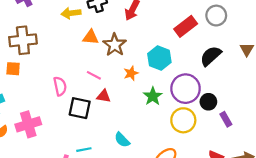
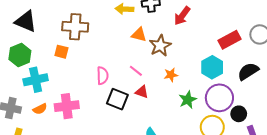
cyan hexagon: (159, 58) -> (212, 67), moved

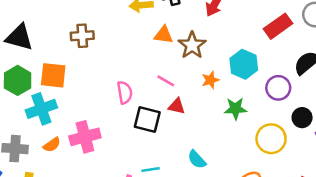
brown cross: (75, 27) -> (82, 36), size x0.7
orange square: (61, 52) -> (53, 75), moved, size x1.5
cyan hexagon: (212, 67) -> (244, 64), moved
purple circle: (219, 98) -> (278, 88), moved, size x0.7
green star: (188, 100) -> (236, 108), turned 30

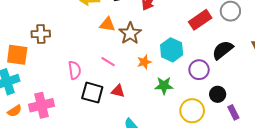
brown cross: (82, 36) -> (41, 34), moved
red triangle: (177, 106) -> (118, 91), moved

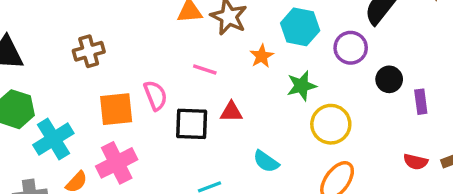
orange square: (17, 55) -> (116, 109), moved
yellow circle: (192, 111) -> (331, 124), moved
purple rectangle: (233, 112) -> (421, 102), turned 32

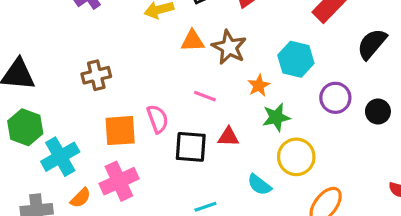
purple circle: (351, 48) -> (335, 98), moved
green star: (302, 86) -> (276, 117), moved
yellow circle: (331, 124) -> (296, 157), moved

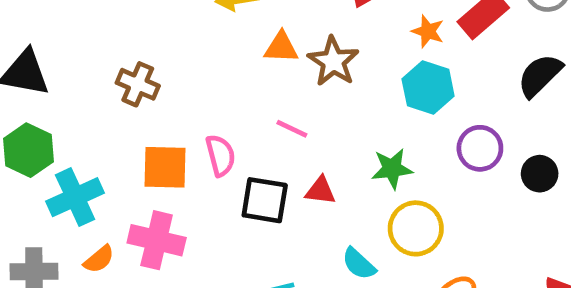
brown cross: (96, 75) -> (138, 84), turned 32
orange star: (259, 85) -> (428, 31), moved, turned -30
pink cross: (119, 181) -> (157, 240), turned 33

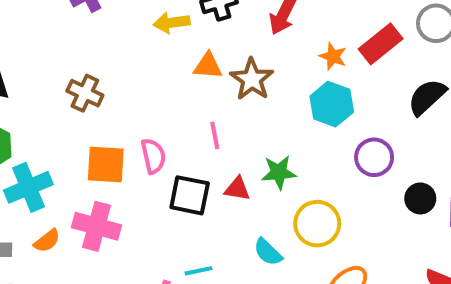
pink line: (292, 129) -> (215, 135), turned 52
green star: (392, 169) -> (279, 172), moved
black circle: (540, 174) -> (420, 198), moved

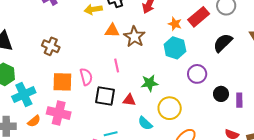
red triangle: (237, 189) -> (129, 100), moved

